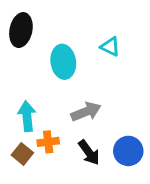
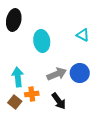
cyan triangle: (110, 47) -> (83, 35), moved
blue circle: (128, 151) -> (80, 73), moved

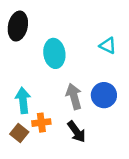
gray arrow: (57, 74) -> (74, 96), turned -84

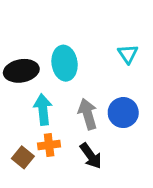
black ellipse: (18, 26) -> (21, 71), moved, turned 68
cyan triangle: (108, 46) -> (128, 54), turned 30
cyan arrow: (23, 100) -> (43, 109), moved

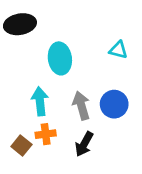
cyan triangle: (128, 54) -> (118, 50), turned -42
black ellipse: (21, 71) -> (20, 24), moved
black arrow: (91, 156) -> (84, 144), turned 65

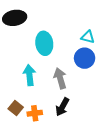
blue circle: (114, 104) -> (85, 58), moved
orange cross: (46, 134) -> (35, 113), moved

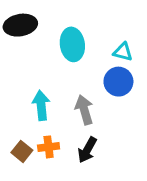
cyan ellipse: (44, 43) -> (72, 44), moved
orange cross: (35, 113) -> (49, 147), moved

